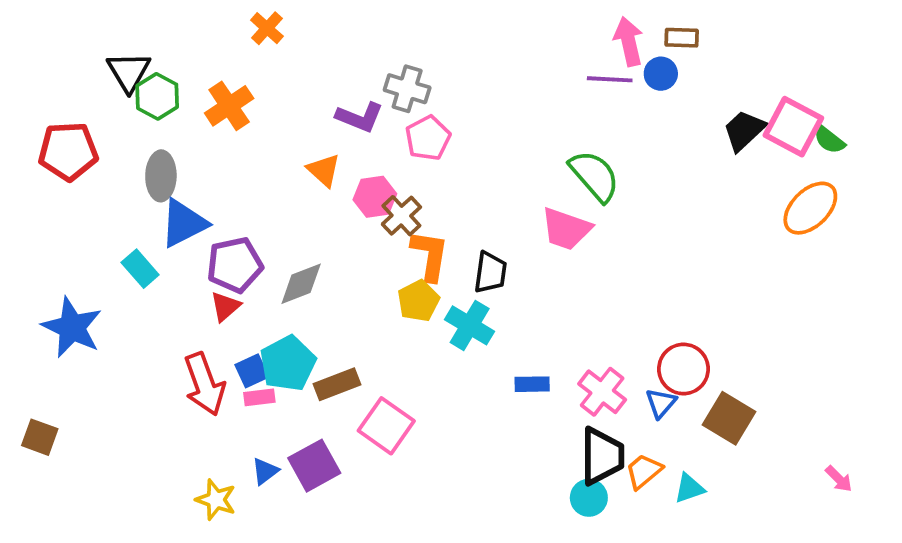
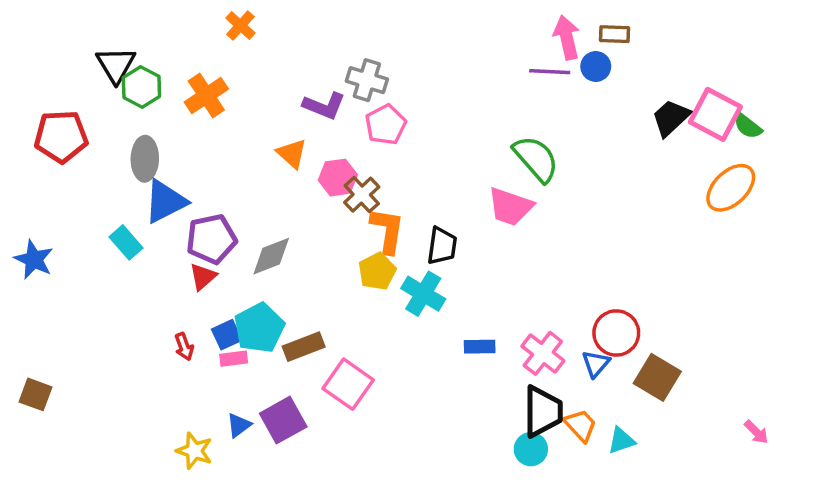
blue star: (72, 327) -> (34, 260), moved, size x0.7
red arrow: (204, 384) -> (184, 347), size x0.5
orange trapezoid: (644, 471) -> (580, 425), turned 87

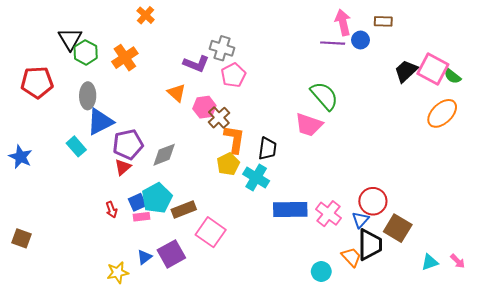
brown rectangle: (615, 34) -> (383, 21), moved
blue rectangle: (480, 347) -> (290, 209), size x1.8
black trapezoid: (543, 412) -> (370, 245), moved
cyan triangle: (621, 441) -> (430, 262), moved
yellow star: (194, 451) -> (118, 273), turned -30

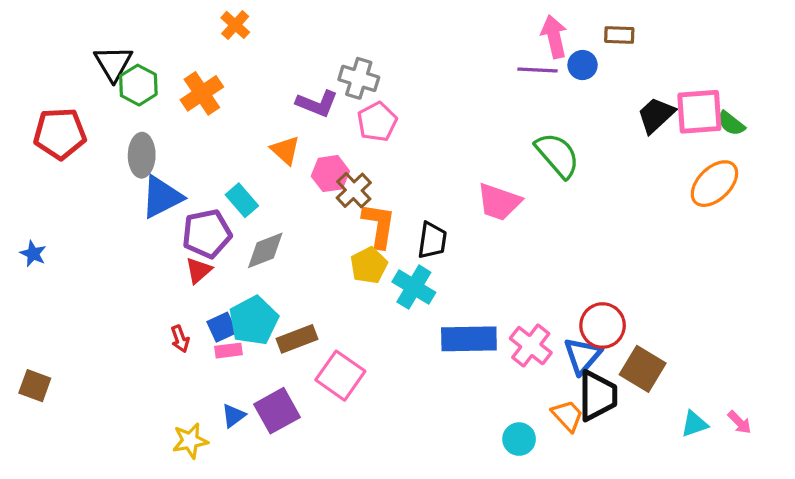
pink square: (433, 69) -> (699, 112), turned -32
green semicircle: (324, 96) -> (557, 155), moved
cyan rectangle: (76, 146) -> (242, 200), moved
blue star: (20, 157) -> (33, 254), size x0.7
blue triangle: (361, 220) -> (583, 356), size x1.4

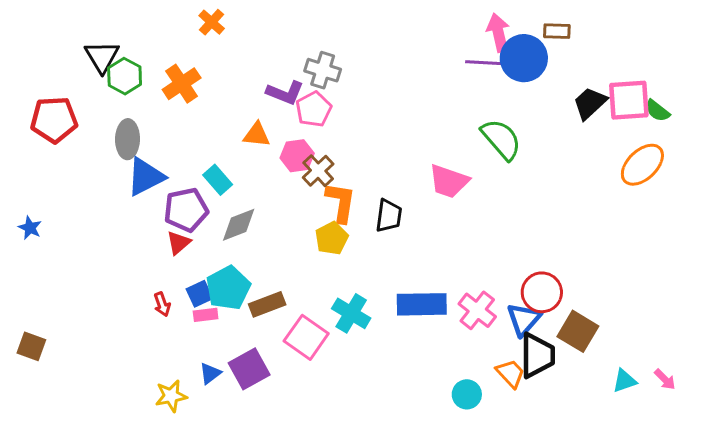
blue circle: (583, 65) -> (524, 58), size x1.8
pink pentagon: (377, 122) -> (314, 109), moved
orange triangle: (285, 150) -> (257, 135), turned -36
cyan cross: (414, 287) -> (351, 313), moved

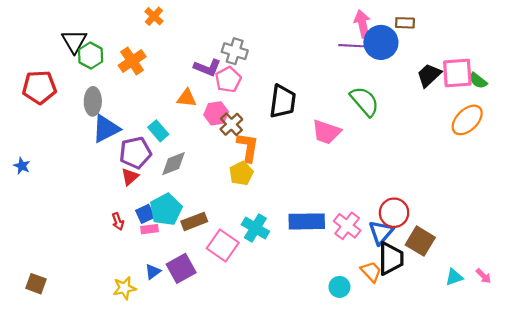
black trapezoid: (389, 216) -> (283, 101), moved, size x1.4
brown square: (31, 346) -> (36, 284), moved

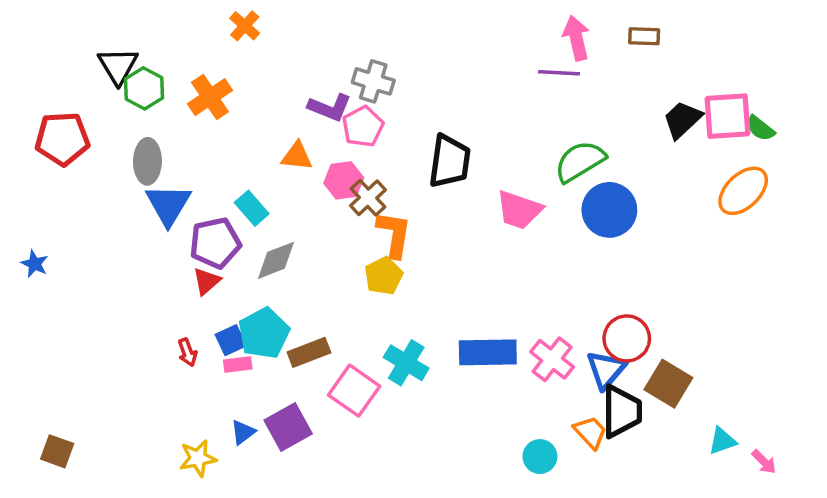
blue circle: (381, 42) -> (609, 210), moved
green semicircle: (365, 101) -> (580, 161), turned -80
blue triangle: (106, 129) -> (168, 205), turned -32
pink arrow: (484, 276) -> (764, 462), moved

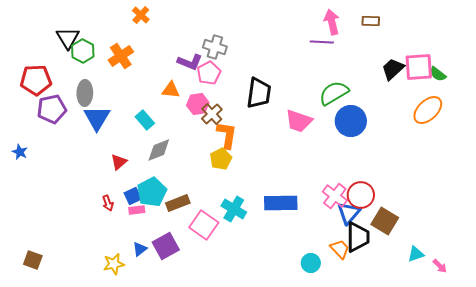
purple pentagon: (215, 243) -> (52, 109), moved
pink cross: (552, 359) -> (335, 196), moved

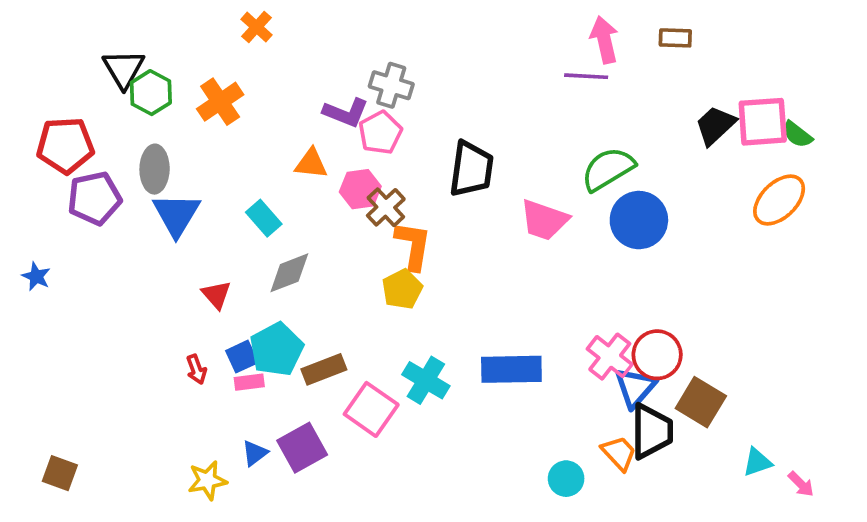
red triangle: (119, 162) -> (216, 295), turned -30

